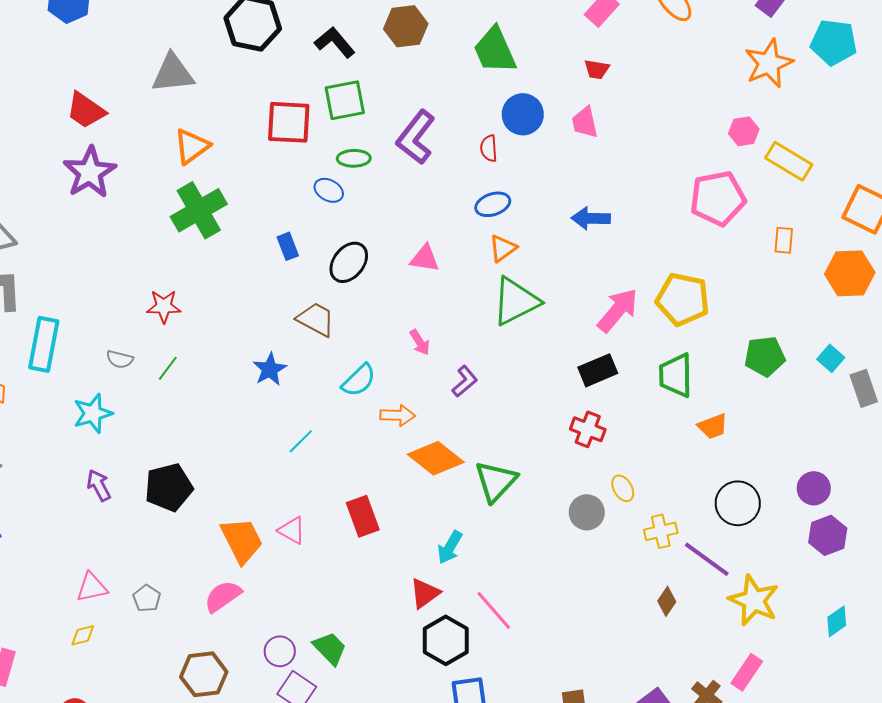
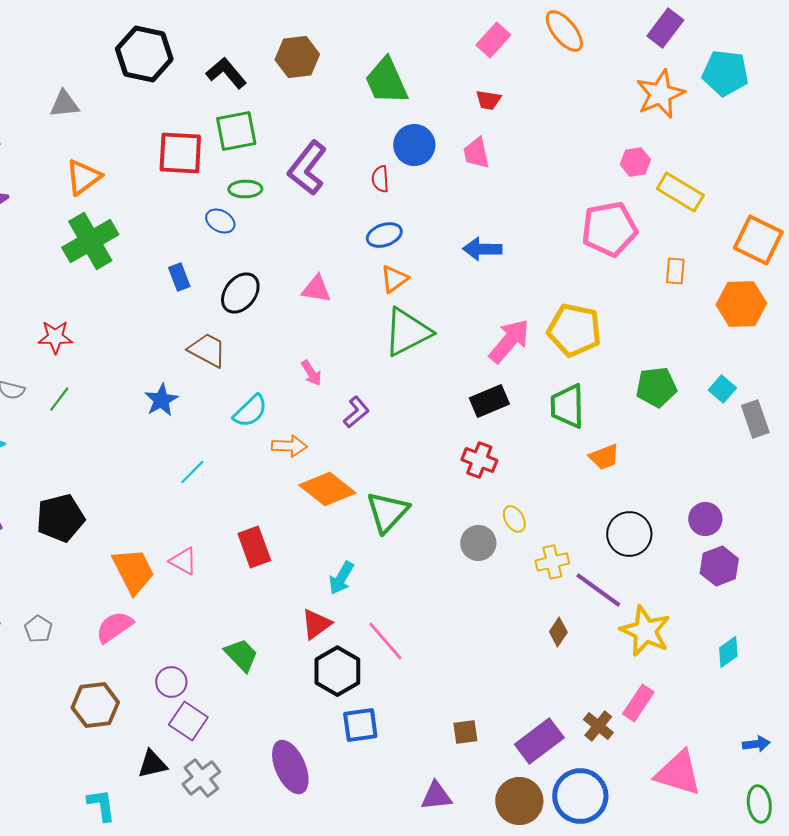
gray triangle: (173, 73) -> (64, 104), size x0.7
green trapezoid: (330, 648) -> (241, 655), moved

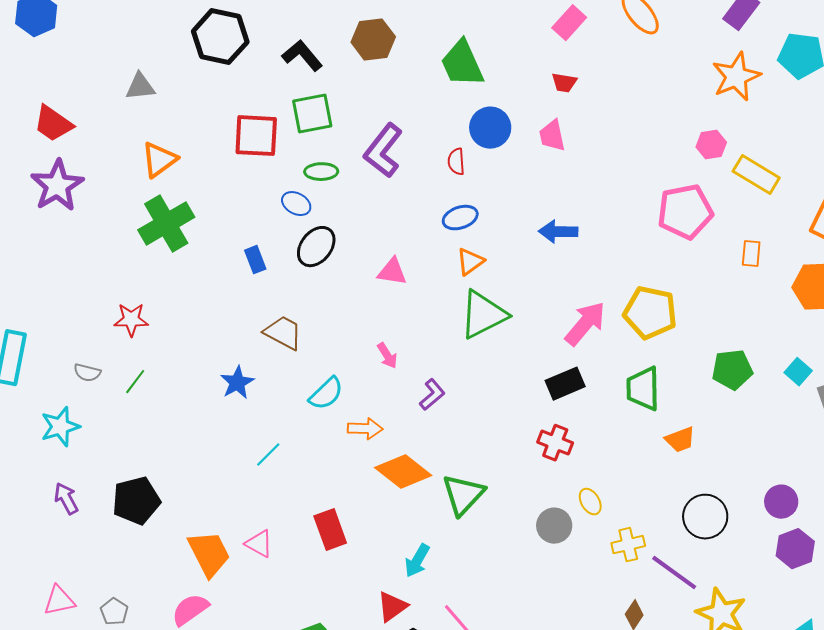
black ellipse: (240, 293) -> (316, 247), moved

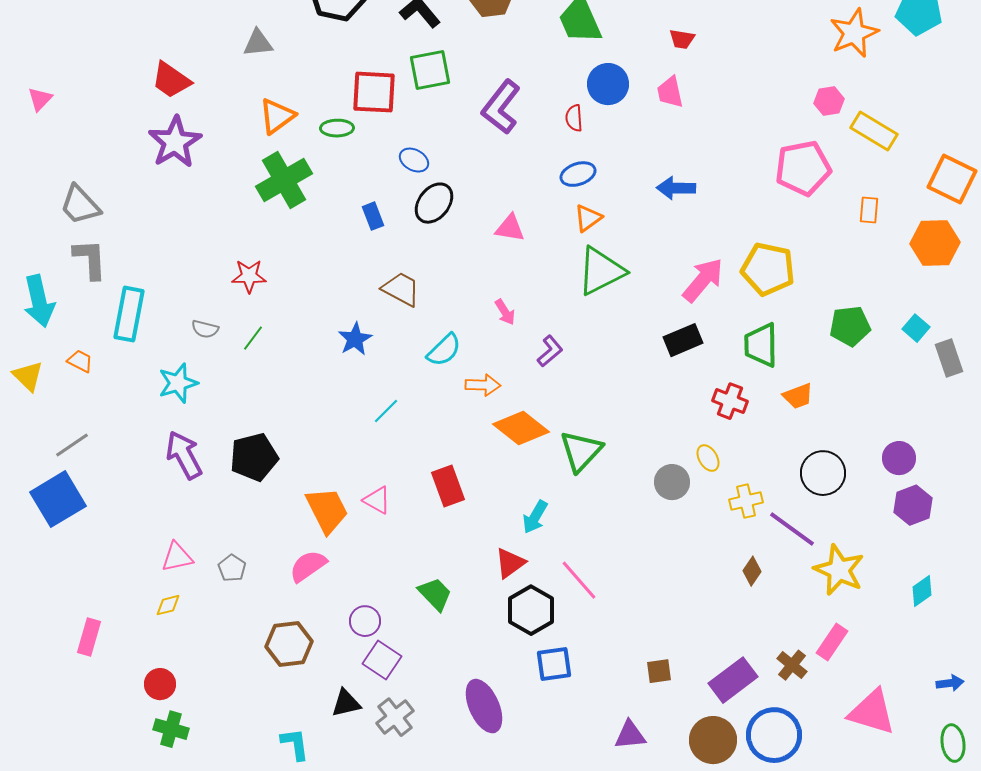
green ellipse: (321, 172) -> (337, 128), moved
red cross: (555, 443) -> (730, 401), moved
purple arrow: (66, 499) -> (184, 455), size x1.5

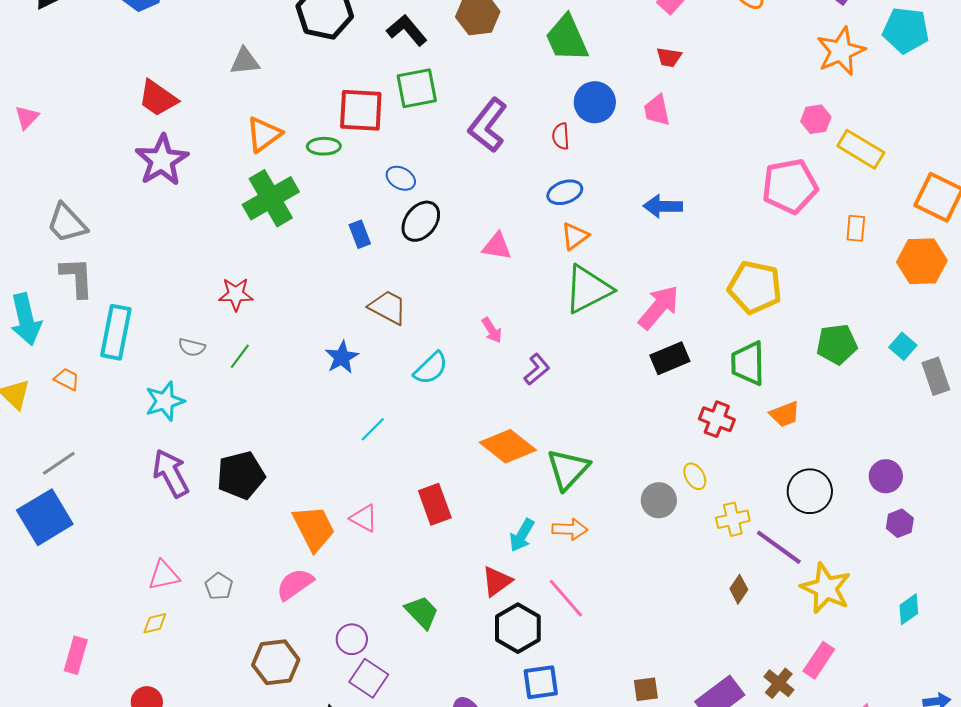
pink arrow: (703, 280) -> (659, 307), moved
orange arrow: (483, 385) -> (570, 529), moved
purple hexagon: (913, 505) -> (900, 523), size x0.7

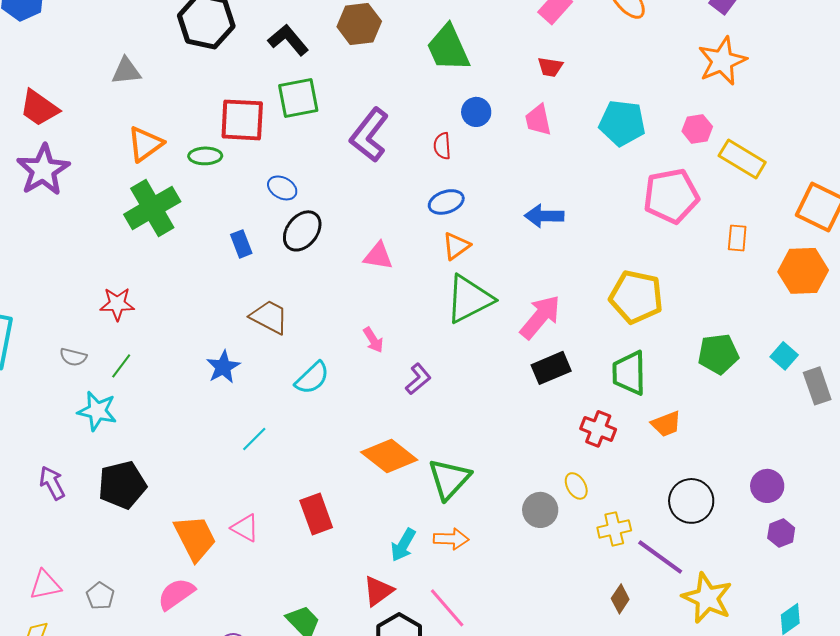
cyan pentagon: (906, 30) -> (622, 123), moved
blue circle: (595, 102) -> (476, 112), size x0.7
cyan star: (165, 401) -> (97, 411), moved, turned 30
purple arrow: (171, 473) -> (52, 483), size x0.7

